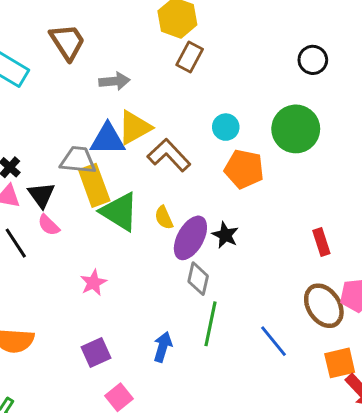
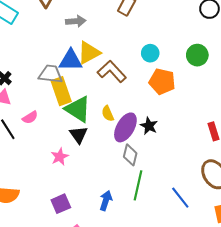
green circle: (296, 129) -> (197, 55), size x0.7
black triangle: (41, 195) -> (79, 135), moved
pink semicircle: (49, 225) -> (30, 117), turned -77

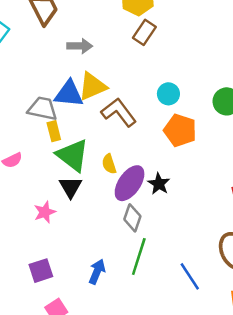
yellow rectangle: (61, 91) -> (54, 131), size x0.6

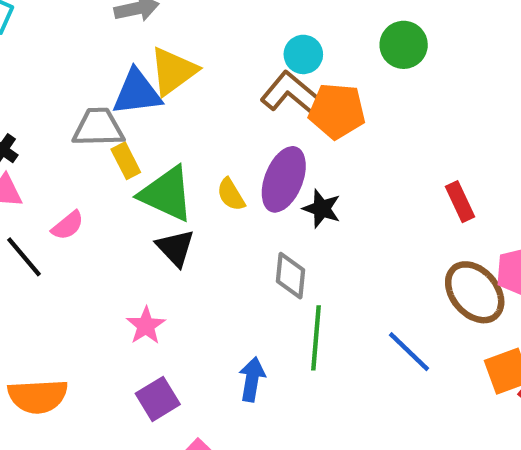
brown L-shape: (119, 112) -> (292, 94), moved
purple ellipse: (130, 183) -> (284, 179), moved
pink star: (45, 212) -> (146, 326), moved

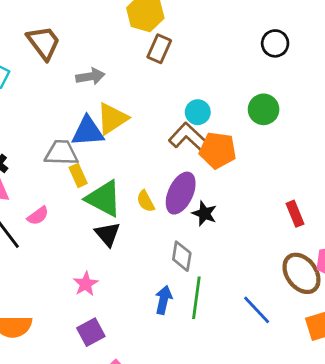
blue arrow: (252, 379) -> (164, 300), moved

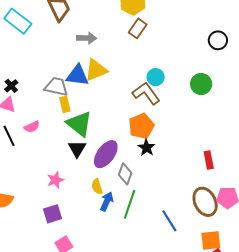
orange pentagon: (218, 150) -> (141, 126), moved, turned 30
purple ellipse: (181, 193) -> (106, 154), moved
yellow semicircle: (146, 201) -> (97, 187), moved

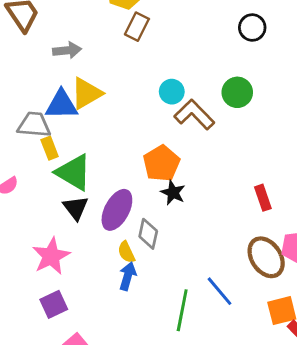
brown L-shape: (146, 93) -> (194, 115), moved
pink star: (55, 180) -> (51, 256), size x1.5
yellow semicircle: (97, 187) -> (126, 252), moved
green line: (130, 204) -> (182, 310), moved

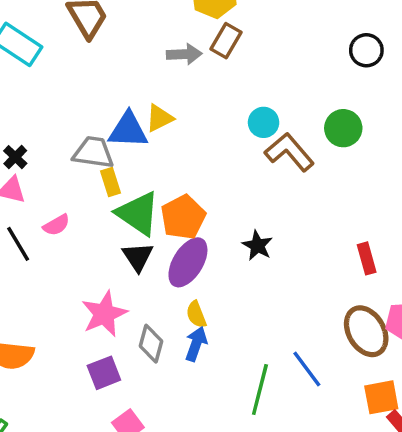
gray arrow: (67, 50) -> (184, 54), moved
yellow triangle: (86, 93) -> (159, 118), size x0.7
orange pentagon: (161, 163) -> (183, 217), moved
gray diamond: (148, 234) -> (151, 344), moved

